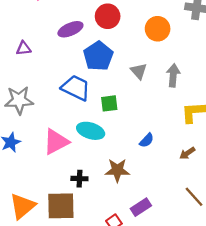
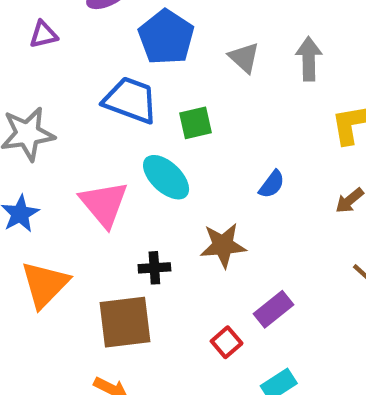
purple triangle: (24, 48) -> (43, 35), moved
cyan ellipse: (91, 131) -> (166, 177), turned 32
pink triangle: (56, 142) -> (104, 204), turned -36
orange triangle: (23, 206) -> (45, 284), moved

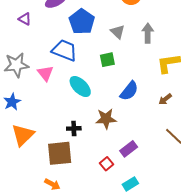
purple triangle: (43, 35) -> (25, 19), turned 40
green square: (195, 123) -> (107, 60), moved
blue semicircle: (272, 184) -> (129, 91), size x1.5
pink triangle: (104, 204) -> (45, 73), moved, size x0.7

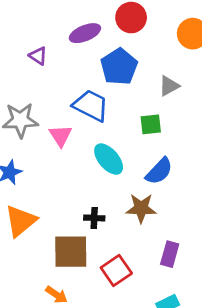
gray triangle: (118, 32) -> (169, 86), turned 42
blue semicircle: (129, 91) -> (159, 171), moved
purple rectangle: (129, 149) -> (170, 254), turned -42
red square: (107, 164) -> (116, 270), moved, size x1.5

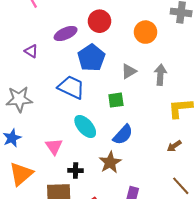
pink triangle: (61, 136) -> (54, 146), moved
brown star: (141, 208) -> (110, 162), turned -30

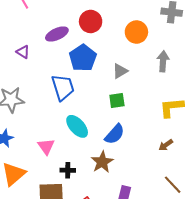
gray arrow: (160, 75) -> (163, 61), moved
blue trapezoid: (71, 87) -> (63, 87), turned 48
green square: (116, 100) -> (117, 101), moved

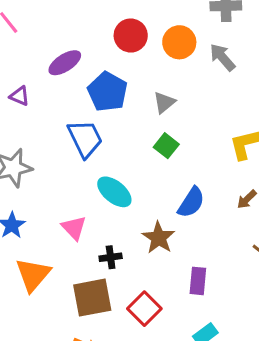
red circle: (91, 21) -> (131, 36), moved
gray arrow: (163, 61) -> (222, 57), moved, turned -36
green square: (117, 101) -> (166, 146), turned -35
blue semicircle: (115, 134) -> (191, 202), moved

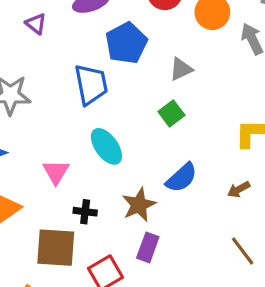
purple rectangle: (198, 281) -> (148, 247), moved

